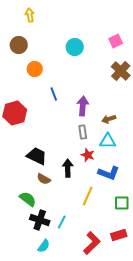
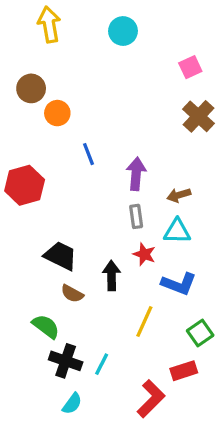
yellow arrow: (30, 15) -> (49, 24), size x1.5
brown circle: (19, 45) -> (31, 88), moved
cyan circle: (75, 47) -> (123, 31), moved
green square: (122, 203) -> (200, 333), turned -35
red rectangle: (119, 235) -> (184, 371), moved

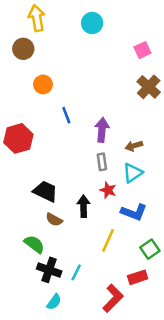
brown circle: (31, 88) -> (23, 49), moved
cyan triangle: (177, 231) -> (133, 173), turned -35

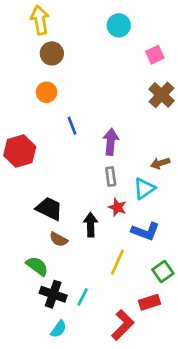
cyan circle: (92, 23) -> (119, 25), moved
brown circle: (23, 49) -> (52, 53), moved
brown arrow: (134, 146) -> (160, 163), moved

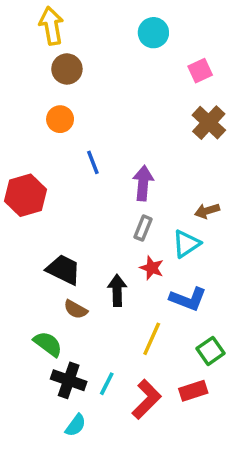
gray rectangle: (111, 177) -> (143, 228), turned 30
red L-shape: (123, 325) -> (147, 399), moved

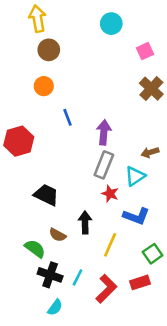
gray rectangle: (143, 228) -> (104, 165), size x1.5
black arrow: (117, 290) -> (85, 222), moved
brown semicircle: (76, 309) -> (58, 235), moved

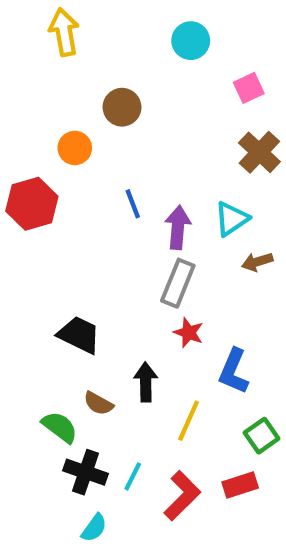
brown circle: (49, 50) -> (122, 107), moved
blue line: (68, 117) -> (133, 204), moved
red hexagon: (19, 141) -> (32, 204), moved
cyan triangle: (135, 176) -> (231, 219), moved
blue L-shape: (136, 216) -> (234, 371), turned 92

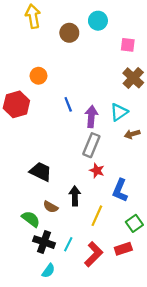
pink square: (249, 88) -> (128, 45), turned 32
brown circle: (122, 107) -> (69, 33), moved

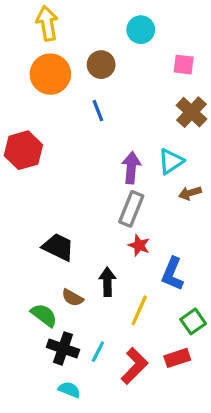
brown circle: (69, 33) -> (101, 65), moved
orange circle: (38, 76) -> (50, 74), moved, size x1.6
blue line: (68, 104) -> (98, 111), moved
cyan semicircle: (48, 271) -> (69, 390), turned -104

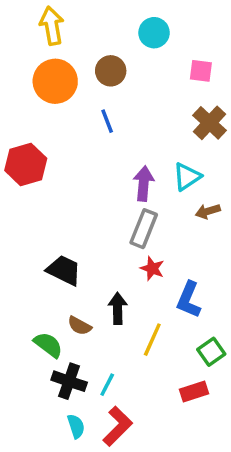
red L-shape: (134, 366) -> (118, 426), moved
cyan semicircle: (69, 390) -> (76, 426), turned 50

